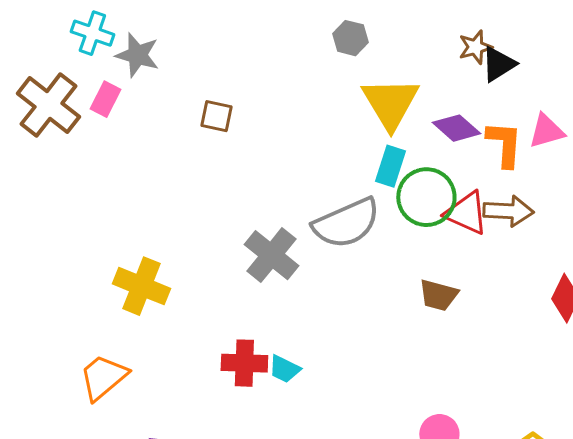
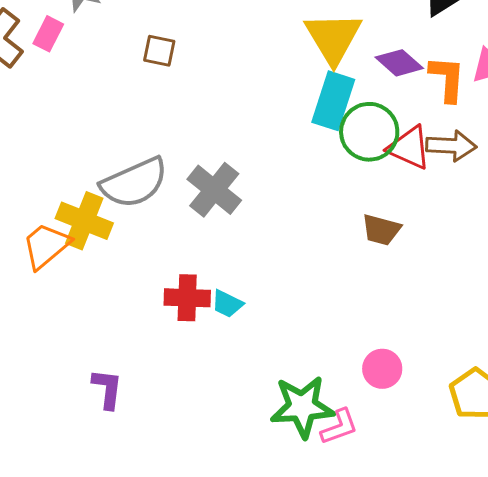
cyan rectangle: (390, 166) -> (333, 101), size x1.4
gray semicircle: (346, 223) -> (134, 183), moved
orange trapezoid: (103, 377) -> (46, 246), moved

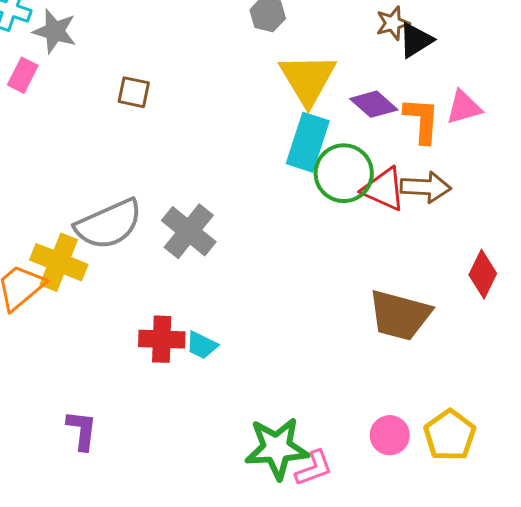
brown trapezoid: (381, 230) -> (400, 315), moved, size x1.6
pink circle: (382, 369) -> (390, 435), moved

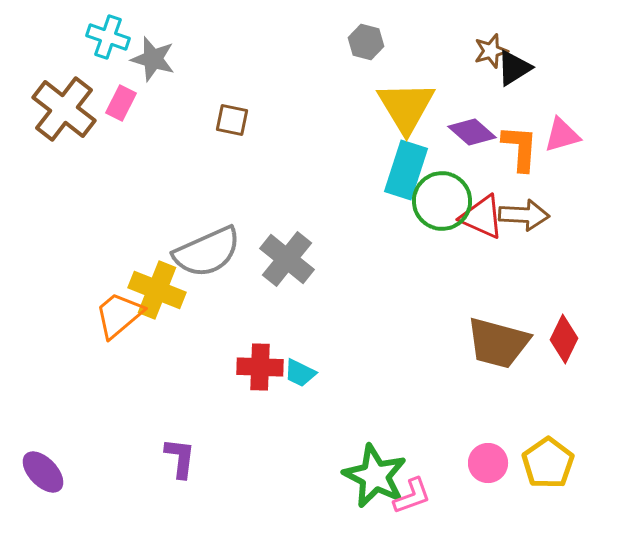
red diamond: (483, 274) -> (564, 339), moved
green star: (277, 448) -> (375, 476), turned 30

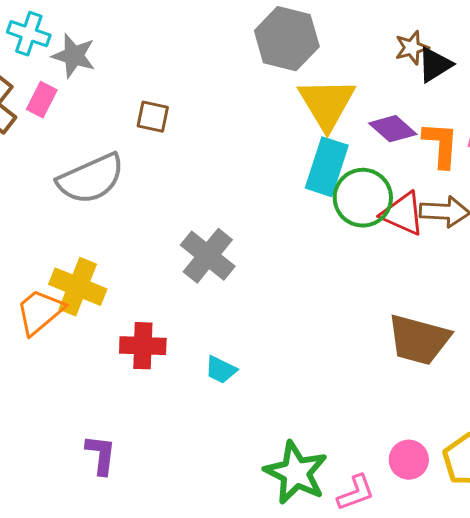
gray hexagon: (366, 42) -> (287, 39), size x1.8
gray semicircle: (207, 252) -> (91, 179), moved
red cross: (260, 367) -> (143, 346), moved
pink L-shape: (412, 496) -> (356, 493), moved

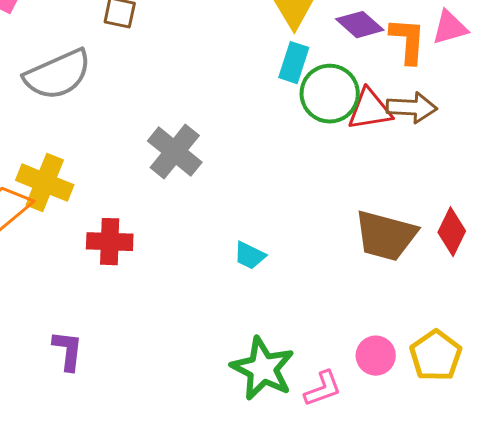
cyan rectangle: (327, 167) -> (294, 63), size x0.7
red triangle: (403, 214) -> (370, 110), turned -33
cyan trapezoid: (221, 370) -> (250, 256), moved

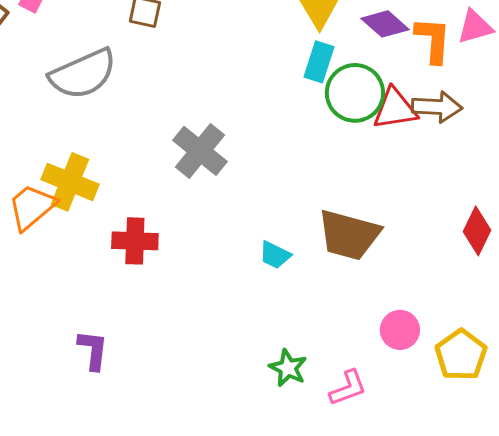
brown trapezoid: (386, 236) -> (349, 235), moved
pink circle: (376, 356) -> (400, 330), moved
green star: (263, 369) -> (288, 368), size x0.6

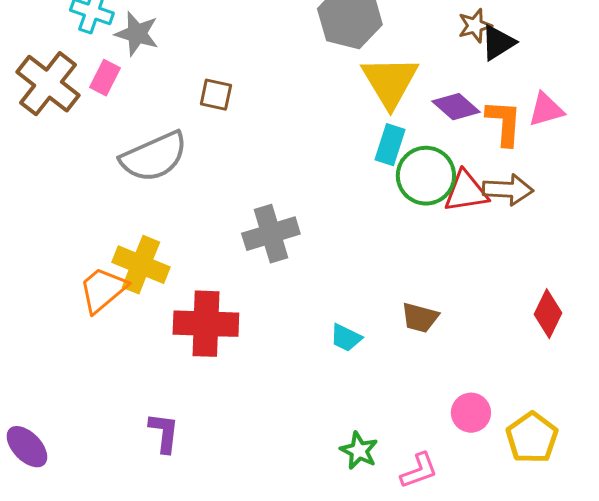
gray cross: (200, 151) -> (271, 234), turned 34
brown trapezoid: (349, 235) -> (420, 318), size x0.6
red cross: (135, 241) -> (206, 324), size x1.4

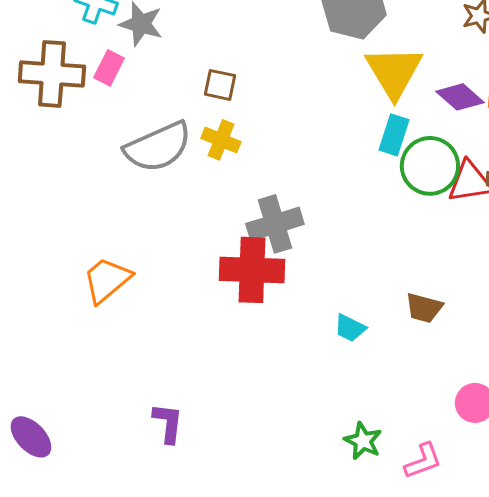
brown cross: (48, 84) -> (52, 74), turned -34
yellow cross: (141, 265) -> (221, 140), moved, size x0.7
red cross: (206, 324) -> (252, 270), moved

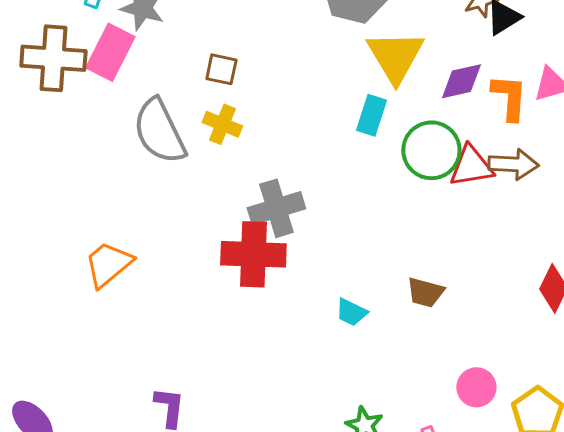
pink rectangle: (109, 68) -> (110, 52), size x1.6
purple diamond: (460, 97) -> (461, 81), turned -54
cyan rectangle: (394, 135) -> (371, 115), moved
gray semicircle: (158, 147) -> (159, 131), turned 88

